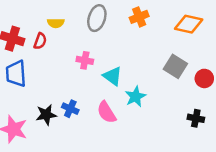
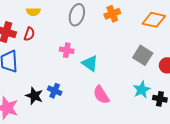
yellow semicircle: (56, 23) -> (33, 12), moved
cyan star: (136, 97) -> (142, 90), moved
pink semicircle: (107, 112) -> (101, 95), moved
black star: (46, 115) -> (34, 96), turned 30

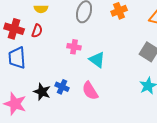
pink semicircle: (101, 95) -> (90, 91), moved

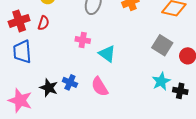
red cross: (14, 29) -> (19, 21), turned -36

